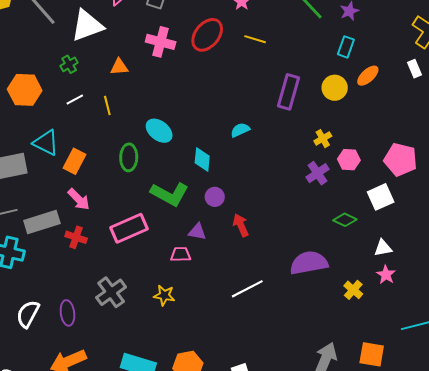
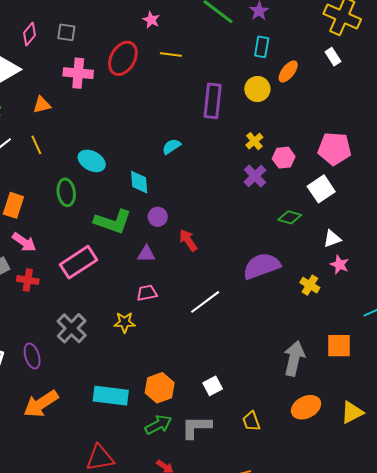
pink trapezoid: (181, 254) -> (147, 293), moved

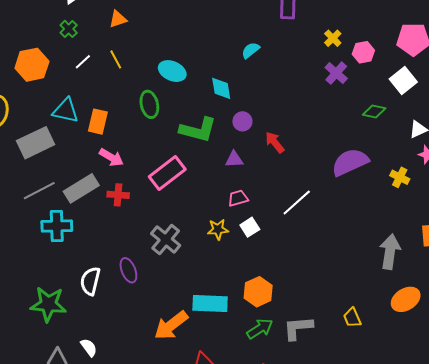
white square: (213, 386) -> (250, 227), moved
orange arrow: (41, 404) -> (171, 325), moved

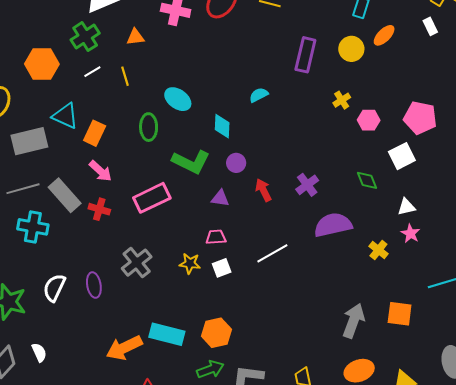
green cross: (69, 29) -> (85, 37), size x1.6
purple cross: (336, 73) -> (307, 185), moved
green diamond: (374, 112) -> (367, 180), turned 45
gray rectangle: (81, 188) -> (65, 195), turned 68

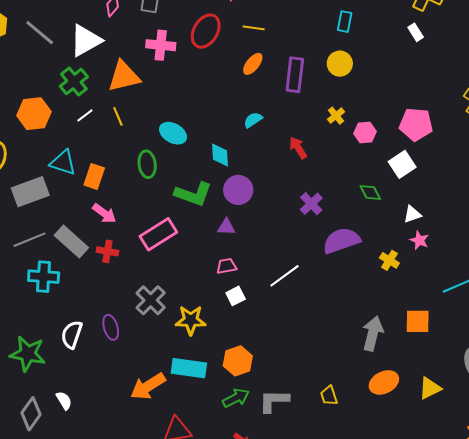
orange ellipse: (384, 35) -> (253, 64), moved
orange triangle: (135, 37) -> (124, 76), size x1.8
purple circle: (236, 163) -> (238, 190), size x1.5
red arrow: (263, 190) -> (298, 148), moved
yellow star: (190, 263) -> (191, 320), moved, size x1.4

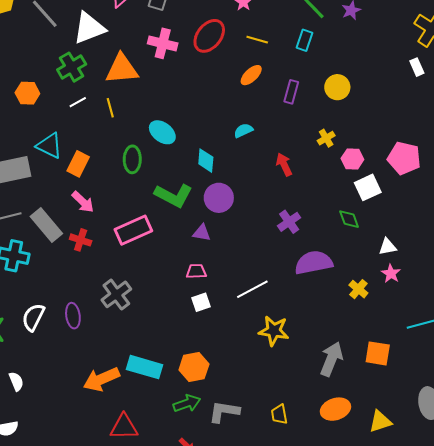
cyan rectangle: (345, 22) -> (305, 40), moved
purple rectangle: (295, 75) -> (291, 92), size x0.7
orange hexagon: (34, 114) -> (27, 93), size x0.7
white square: (402, 164) -> (368, 187), moved
yellow star: (191, 320) -> (274, 331), moved

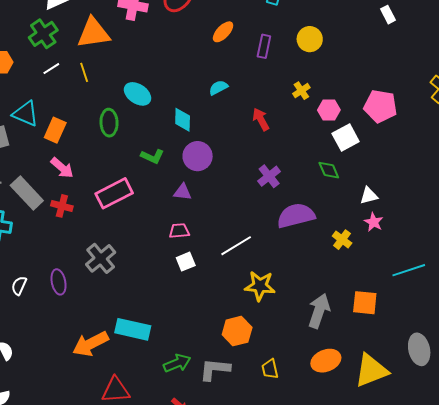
green L-shape: (174, 195) -> (152, 156), size x0.6
white semicircle: (33, 317) -> (19, 286), size x0.7
orange hexagon: (194, 367) -> (237, 331), moved
yellow triangle: (380, 421) -> (371, 370), size x1.5

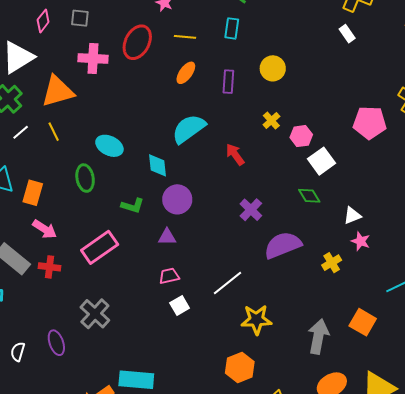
cyan semicircle: (218, 88) -> (189, 129), size x1.8
pink pentagon: (380, 106) -> (370, 123), moved
yellow cross: (342, 240) -> (332, 263), turned 30
orange square: (365, 303) -> (363, 322), turned 32

